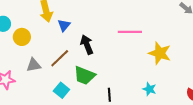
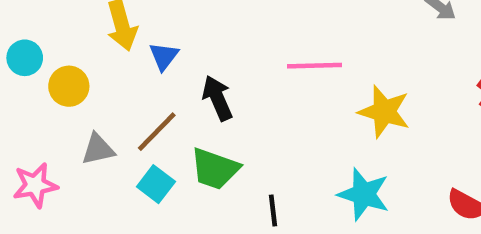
cyan star: (149, 89) -> (364, 194), size x1.6
cyan square: (61, 90) -> (156, 184), moved

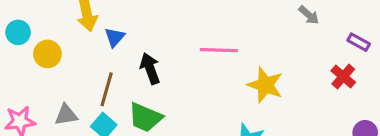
brown line: (157, 132) -> (107, 89), turned -32
gray triangle: (98, 149) -> (66, 115), moved

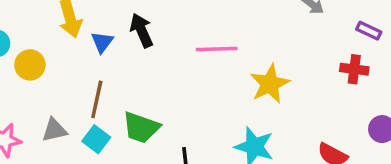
black arrow: (150, 68) -> (142, 30), moved
red cross: (343, 76) -> (354, 69), turned -30
yellow star: (265, 85) -> (270, 84), turned 30

